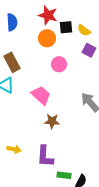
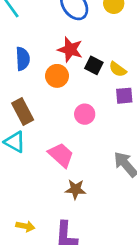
black square: (66, 27) -> (94, 65), turned 32
orange circle: (47, 38) -> (57, 76), moved
purple square: (89, 50) -> (124, 96), turned -32

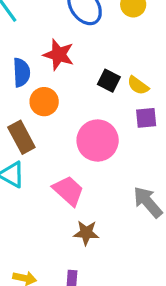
red star: (70, 50) -> (59, 55), moved
orange circle: (57, 76) -> (44, 102), moved
pink circle: (85, 114) -> (98, 141), size x1.6

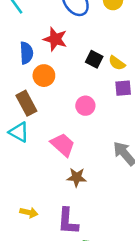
pink circle: (98, 141) -> (85, 106), size x0.6

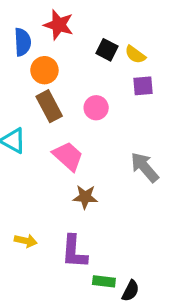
brown rectangle: (26, 103) -> (49, 106), moved

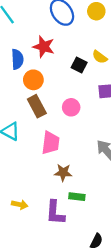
yellow semicircle: (135, 55) -> (100, 57), moved
pink trapezoid: (68, 156) -> (51, 143), turned 55
green rectangle: (104, 281) -> (77, 197), moved

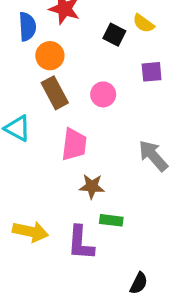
yellow arrow: (20, 205) -> (31, 232), size x1.5

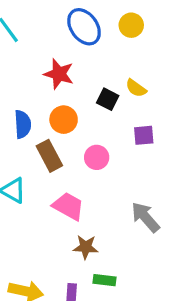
blue semicircle: (27, 27) -> (23, 124), moved
orange circle: (50, 56) -> (64, 120), moved
pink trapezoid: (74, 144) -> (68, 206), turned -68

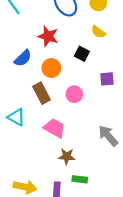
yellow semicircle: (136, 88) -> (98, 32), moved
blue semicircle: (23, 124) -> (23, 58), moved, turned 48

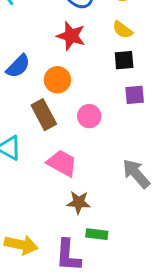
red star: (48, 36) -> (71, 36), moved
black square: (82, 54) -> (124, 60), moved, turned -32

